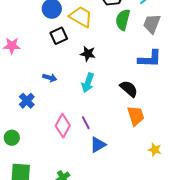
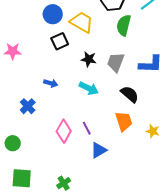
gray trapezoid: (152, 24) -> (116, 62), moved
cyan arrow: (88, 83) -> (89, 88), turned -84
orange trapezoid: (136, 116) -> (124, 121), moved
yellow star: (155, 150) -> (153, 131), moved

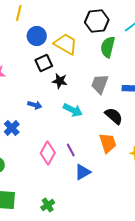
black star: (89, 59) -> (60, 81), moved

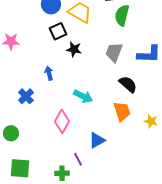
blue arrow: (35, 105) -> (49, 73), turned -120
cyan arrow: (73, 110) -> (83, 96), moved
purple line: (71, 150) -> (78, 159), moved
green cross: (48, 205) -> (62, 173), turned 32

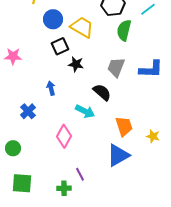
black semicircle: (128, 84) -> (102, 92), moved
blue triangle: (97, 140) -> (118, 155), moved, size x1.4

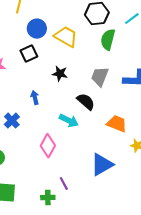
black square: (60, 46) -> (29, 54), moved
orange trapezoid: (124, 126) -> (117, 124), moved, turned -50

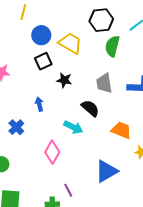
black square: (29, 54) -> (43, 61), moved
gray trapezoid: (100, 77) -> (104, 83), turned -30

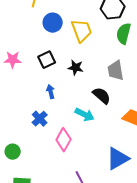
yellow trapezoid: (70, 43) -> (82, 31), turned 40
black square: (43, 61) -> (47, 60), moved
blue cross: (16, 127) -> (40, 119), moved

